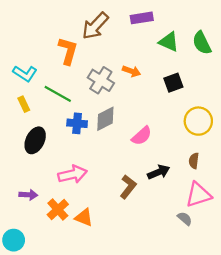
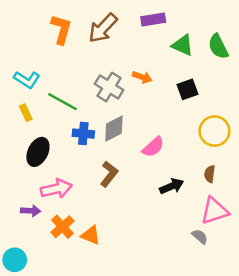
orange L-shape: (68, 51) -> (61, 29), moved
pink arrow: (73, 174) -> (56, 189), moved
brown L-shape: (128, 187) -> (109, 174), moved

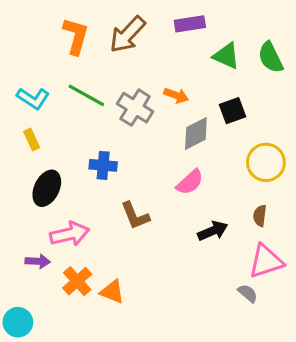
green line: (62, 102) -> (86, 95), moved
gray diamond: (114, 129) -> (196, 133), moved
brown L-shape: (109, 174) -> (135, 216), turned 120

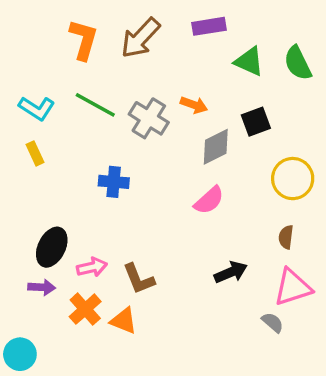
black ellipse: (47, 188) -> (52, 247), moved
brown L-shape: (135, 216) -> (139, 279), moved
black arrow: (213, 231) -> (231, 272), moved
pink arrow: (70, 234) -> (92, 267), moved, size x0.7

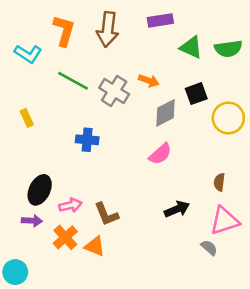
brown arrow: (140, 38) -> (108, 29), turned -36
green semicircle: (298, 63) -> (228, 49), turned -72
cyan L-shape: (37, 108) -> (28, 54), moved
yellow circle: (293, 179) -> (228, 118), moved

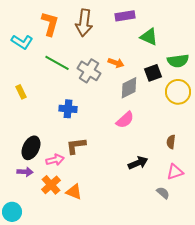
green semicircle: (228, 49) -> (178, 61), moved
brown L-shape: (106, 214) -> (76, 146), moved, turned 105
pink triangle: (224, 221) -> (175, 172), size x0.7

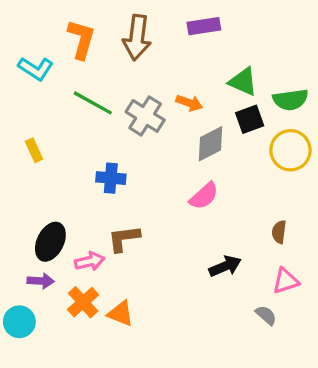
green triangle: (149, 37) -> (243, 82), moved
cyan circle: (12, 212) -> (19, 322), moved

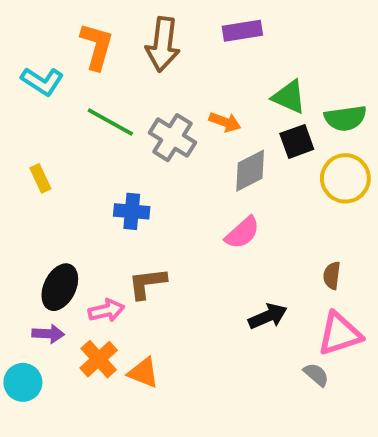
pink triangle: (286, 281) -> (340, 334), size x1.4

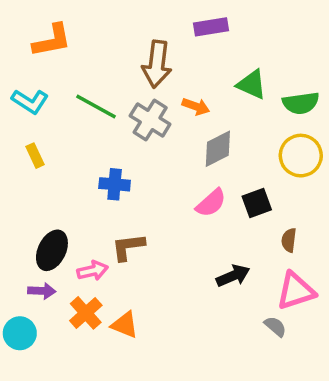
brown arrow: (163, 44) -> (157, 64), moved
orange L-shape: (97, 46) -> (52, 40), moved, turned 63
cyan L-shape: (42, 81) -> (30, 101), moved
black square: (297, 141) -> (257, 203), moved

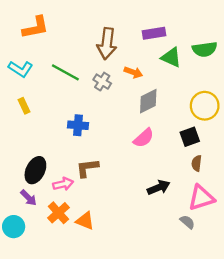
purple rectangle: (211, 27) -> (154, 33), moved
green semicircle: (301, 103) -> (205, 49), moved
gray cross: (150, 120) -> (102, 82), size x0.7
black square: (257, 203) -> (190, 137), moved
purple arrow: (42, 291) -> (29, 198), turned 42

